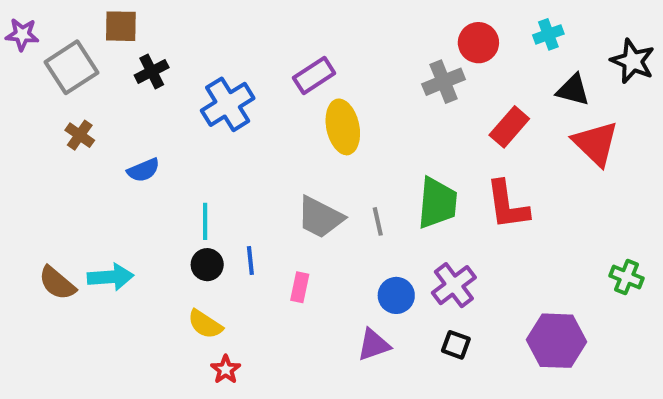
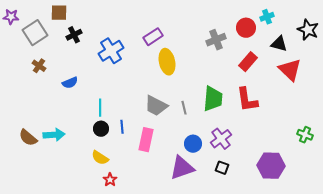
red circle: (478, 43) -> (246, 28), moved
pink rectangle: (300, 287) -> (146, 140), size x1.6
purple triangle: (374, 345) -> (182, 168), size x1.5

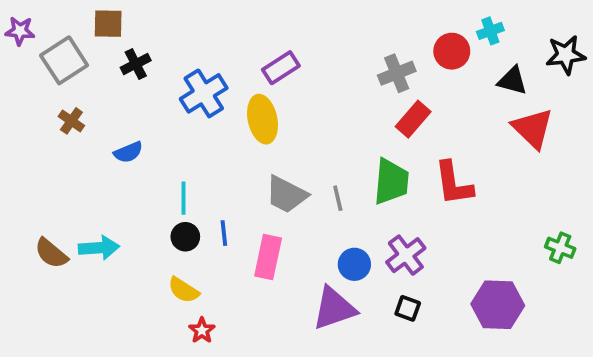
black star: (308, 30) -> (566, 55), turned -30
yellow ellipse: (167, 62) -> (263, 119), moved
red rectangle: (248, 62) -> (413, 119), moved

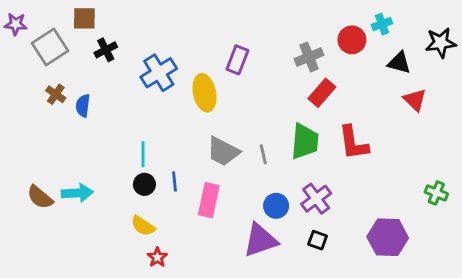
purple rectangle: (281, 68) -> (237, 60), moved, turned -36
red triangle: (533, 128) -> (415, 100), size x0.7
blue semicircle: (128, 152) -> (83, 106), moved, turned 120

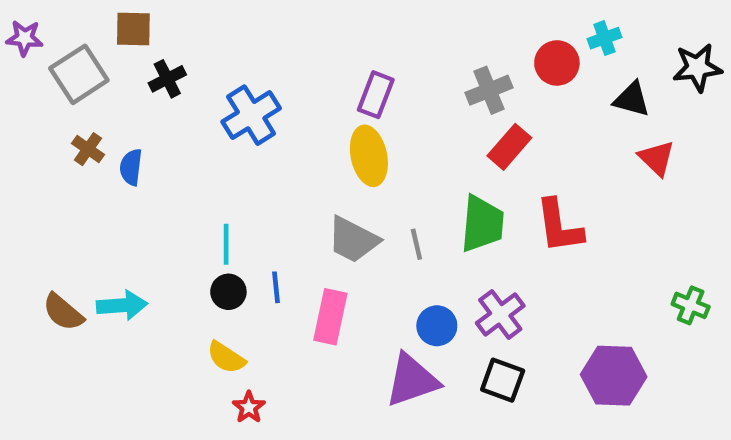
yellow ellipse: (205, 93) -> (369, 156), moved
black square: (318, 240) -> (503, 380), size x1.4

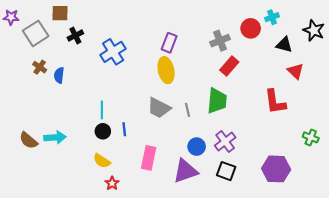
black star: (697, 68) -> (314, 30), turned 30
red L-shape: (559, 226) -> (275, 102), moved
pink rectangle: (330, 317) -> (149, 158), moved

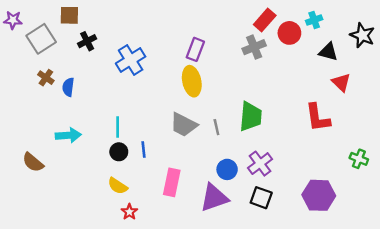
red rectangle: (229, 66) -> (265, 20), moved
cyan arrow: (55, 137) -> (68, 135), moved

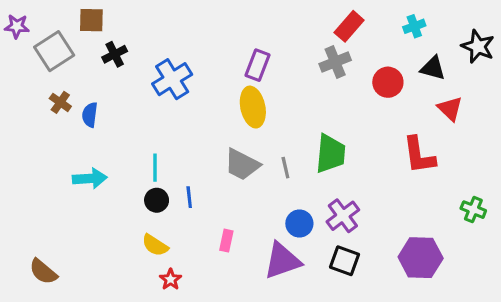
red circle: (289, 33) -> (388, 82), moved
brown semicircle: (33, 162) -> (43, 272), moved
pink rectangle: (172, 182) -> (226, 241), size x0.6

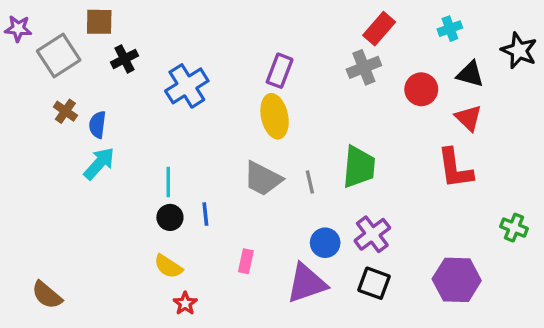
red triangle: (450, 109) -> (468, 118), moved
cyan arrow: (90, 178) -> (99, 163), moved, turned -44

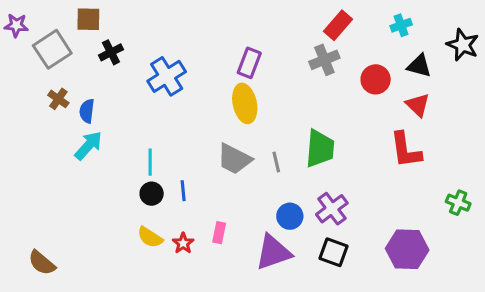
red star: (185, 303) -> (183, 243), moved

